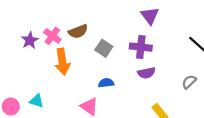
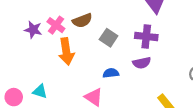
purple star: (30, 40) -> (33, 30), turned -30
purple semicircle: (146, 73) -> (142, 63), moved

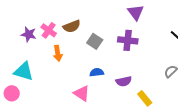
orange arrow: (66, 51) -> (58, 53), size x0.7
purple semicircle: (142, 63) -> (124, 81), moved
cyan triangle: (40, 91) -> (24, 71), moved, size x1.5

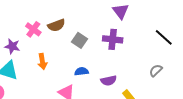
purple star: (29, 34) -> (12, 46), moved
orange arrow: (58, 53) -> (42, 61), moved

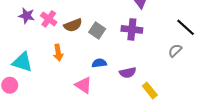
brown semicircle: (56, 25) -> (73, 25), moved
purple star: (12, 46) -> (27, 16), moved
gray semicircle: (156, 70) -> (175, 50), moved

